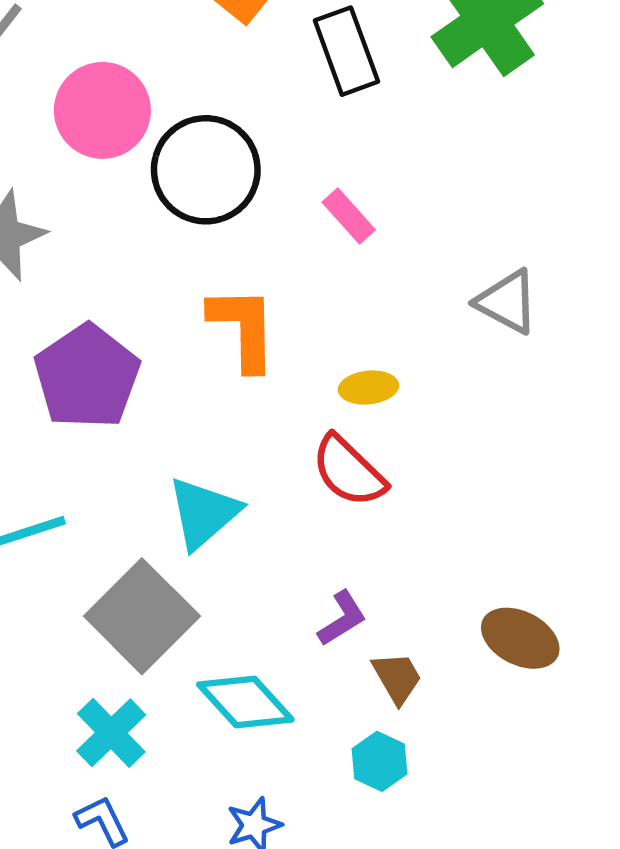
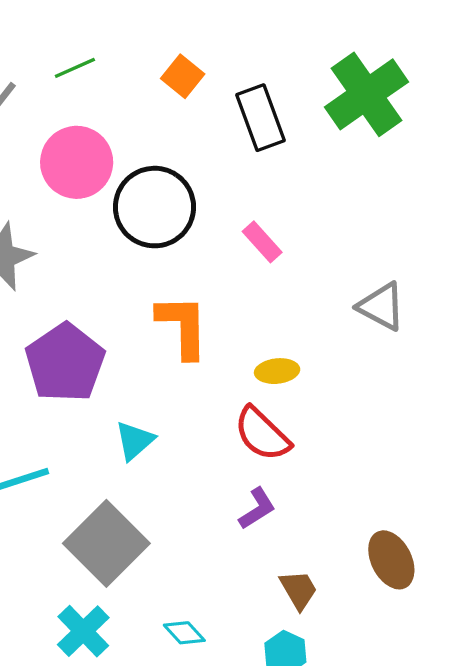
cyan triangle: (204, 513) -> (135, 441), moved, size x0.7
purple L-shape: (342, 618) -> (257, 509), moved
brown ellipse: (520, 638) -> (391, 560), turned 36
cyan diamond: (245, 702) -> (184, 633), moved, size x0.6

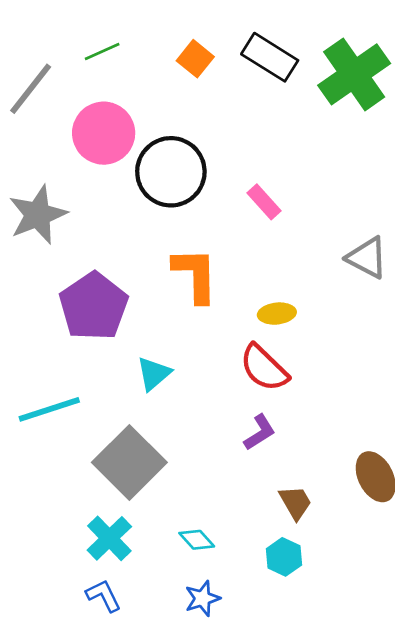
black rectangle: (260, 118) -> (270, 57), moved, turned -38

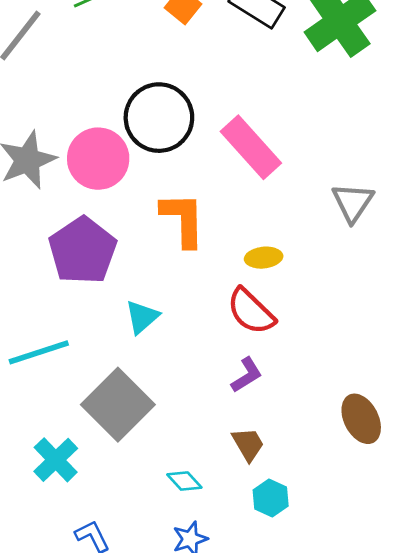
pink circle: (104, 133) -> (98, 159), moved
pink rectangle: (264, 202) -> (251, 147), size x1.8
gray triangle: (367, 258) -> (353, 202), turned 36
brown trapezoid: (295, 503) -> (248, 444), moved
cyan cross: (109, 538) -> (56, 460), moved

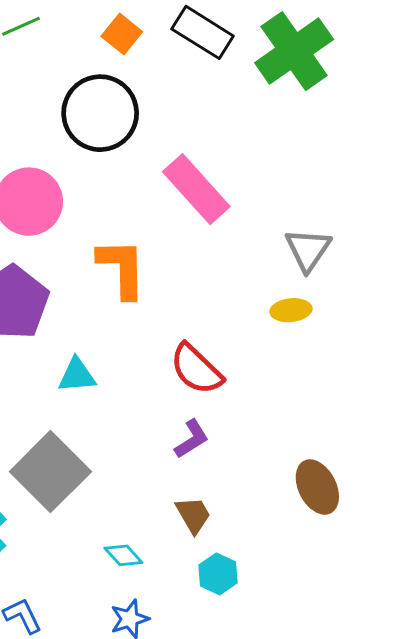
black circle: (159, 118) -> (100, 113), moved
yellow ellipse: (264, 258) -> (291, 310), moved
cyan triangle: (142, 317) -> (77, 375), turned 36

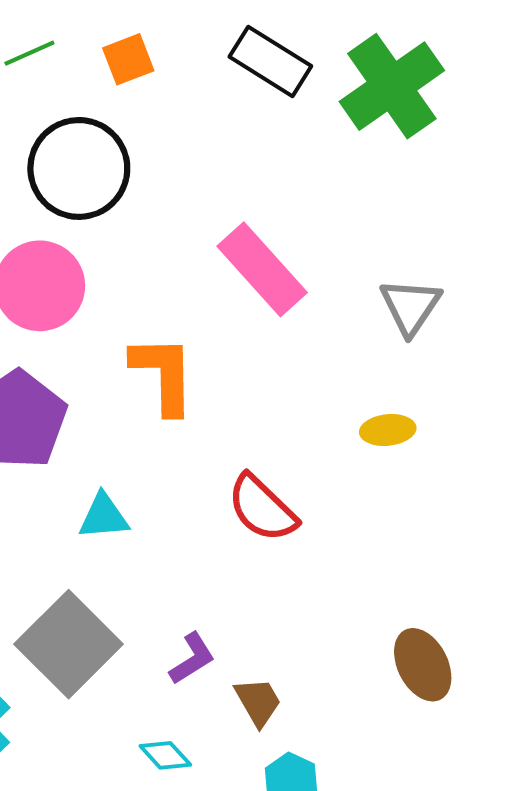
orange square: (122, 34) -> (128, 59), moved, turned 30
black circle: (100, 113) -> (79, 168), moved
gray triangle: (308, 250) -> (410, 306), moved
purple L-shape: (192, 439) -> (192, 659), moved

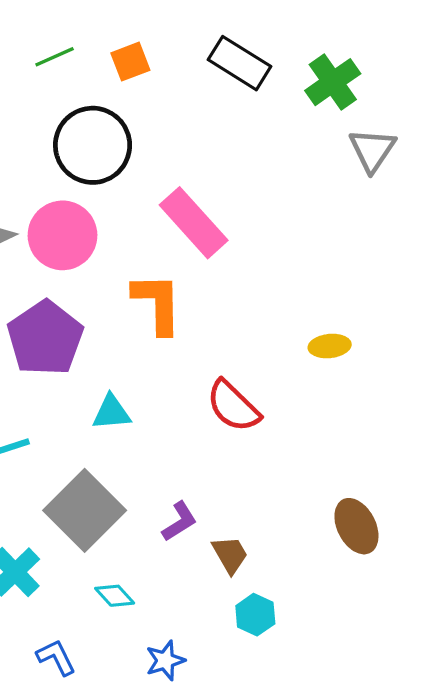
green cross: (392, 86) -> (333, 82), size x0.7
pink rectangle: (262, 269) -> (194, 223), moved
gray triangle: (410, 306) -> (372, 150), moved
cyan diamond: (165, 755) -> (115, 596), moved

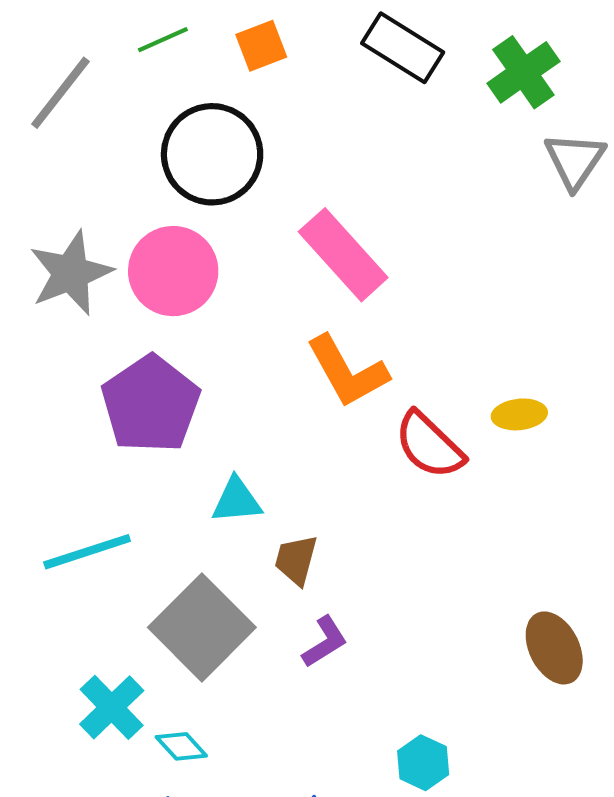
orange L-shape: (157, 303) -> (347, 371), moved, turned 152
red semicircle: (233, 406) -> (429, 445), moved
brown trapezoid: (230, 555) -> (296, 560), moved, turned -135
cyan diamond: (115, 596) -> (181, 746), moved

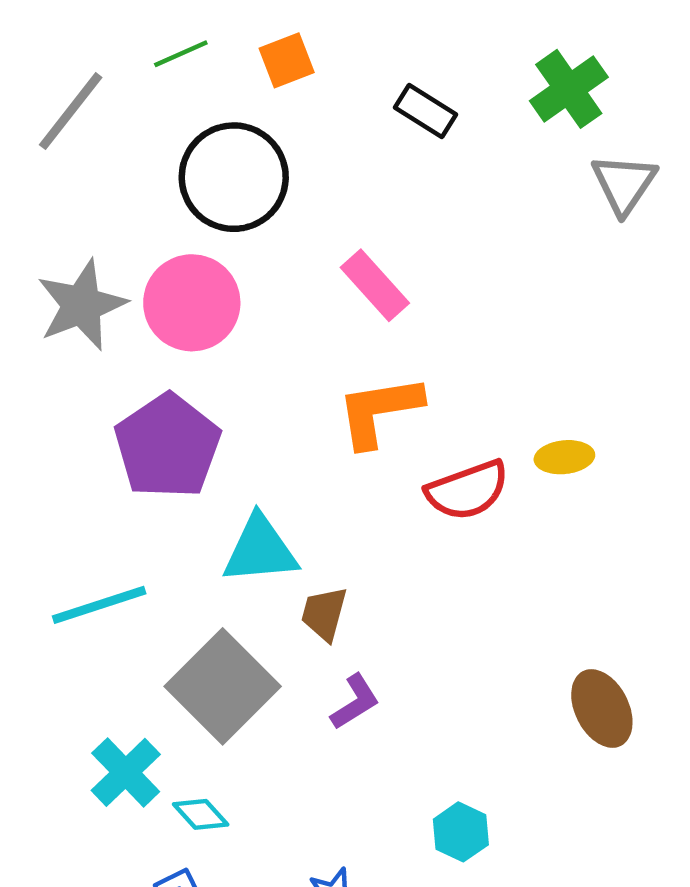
black rectangle: (403, 48) -> (426, 111), moved, size x0.7
pink rectangle: (343, 255) -> (375, 285), size x0.7
orange L-shape: (347, 371) -> (379, 411), turned 110
red semicircle: (429, 445) -> (467, 490), turned -64
cyan triangle: (237, 500) -> (260, 550), size x1.4

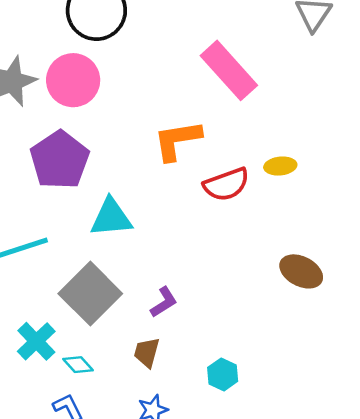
pink rectangle: (375, 285) -> (229, 70), moved, size x1.5
brown trapezoid: (324, 614) -> (147, 352), moved
brown ellipse: (602, 709) -> (301, 271), moved, turned -36

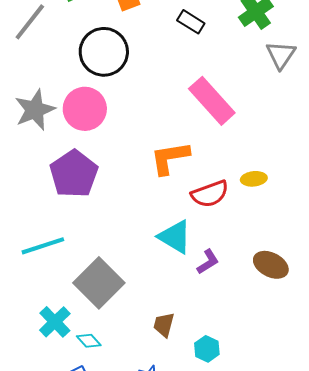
cyan triangle: (111, 218) -> (175, 237), moved, turned 36
purple L-shape: (164, 302) -> (208, 262), moved
brown trapezoid: (147, 352) -> (164, 325), moved

